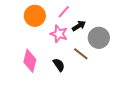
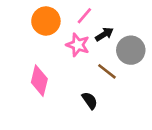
black semicircle: (59, 65) -> (90, 101), moved

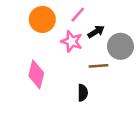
brown line: (107, 71) -> (99, 66), turned -42
black semicircle: (90, 101) -> (83, 93), turned 35

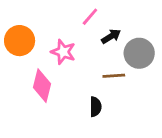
orange circle: (42, 19) -> (20, 41), moved
pink star: (72, 41) -> (63, 52), moved

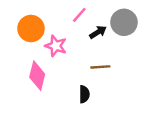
orange circle: (20, 41) -> (31, 29), moved
gray circle: (139, 53) -> (124, 22), moved

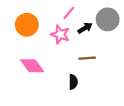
pink star: (56, 46) -> (60, 34), moved
pink diamond: (37, 76) -> (32, 66), turned -50

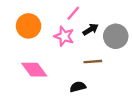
gray circle: (108, 19) -> (116, 36), moved
black semicircle: (73, 82) -> (78, 87), turned -104

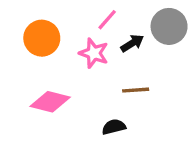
gray circle: (116, 36) -> (169, 26), moved
pink diamond: (34, 70) -> (50, 102), turned -40

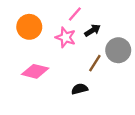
gray circle: (169, 26) -> (118, 50), moved
brown line: (136, 90) -> (95, 63), turned -54

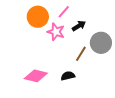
orange circle: (29, 27) -> (38, 17), moved
pink diamond: (35, 71) -> (36, 76), moved

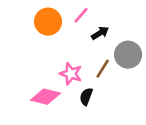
pink star: (56, 32) -> (71, 74), moved
black semicircle: (68, 76) -> (86, 97), turned -56

